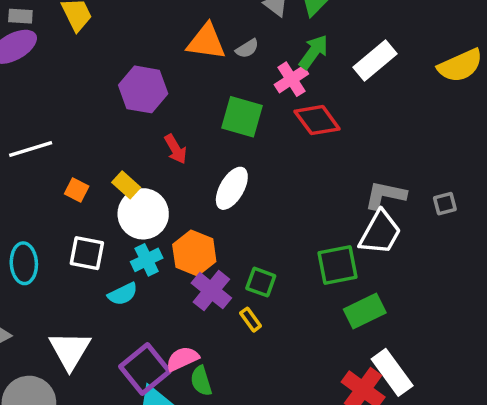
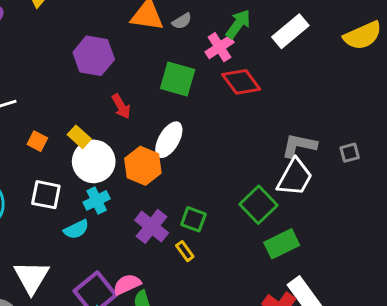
orange hexagon: (194, 253) -> (143, 166), moved
green square: (337, 265) -> (259, 205), turned -33

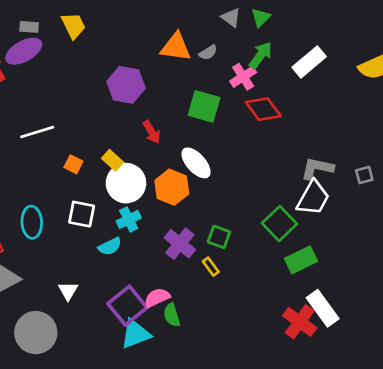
white ellipse: (169, 140) -> (196, 163), turned -72
white triangle: (31, 277) -> (68, 291), size x0.6

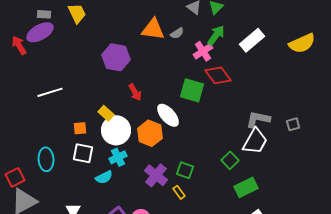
green square: (204, 106) -> (192, 90), moved
orange square: (73, 164) -> (80, 128), moved, turned -32
green square: (279, 224) -> (230, 160), size x0.7

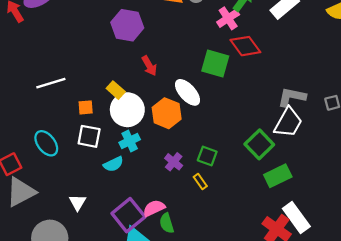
white line: (50, 92) -> (51, 83), moved
cyan ellipse: (46, 159) -> (46, 143), turned -35
green square: (230, 160) -> (259, 144), size x1.4
purple cross: (156, 175) -> (174, 162), size x0.7

